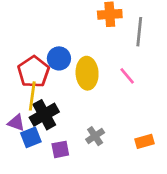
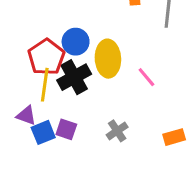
pink line: (127, 76) -> (146, 77), moved
black cross: (44, 115) -> (74, 77), moved
purple square: (60, 149) -> (66, 129), moved, turned 30

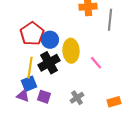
red pentagon: (46, 57) -> (32, 34), moved
purple triangle: (26, 116) -> (23, 96), moved
blue square: (43, 132) -> (29, 84), moved

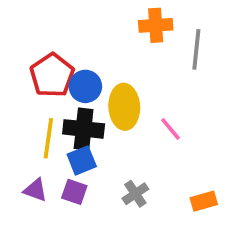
black cross: (49, 63) -> (84, 129), turned 35
blue square: (29, 84) -> (82, 160), moved

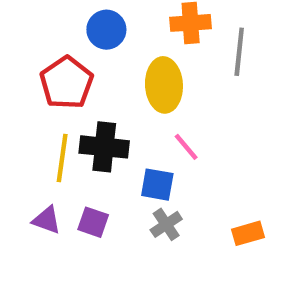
blue circle: (85, 86) -> (106, 30), moved
yellow ellipse: (124, 107) -> (164, 85), moved
pink line: (171, 129) -> (186, 147), moved
blue square: (82, 160) -> (157, 185), moved, turned 32

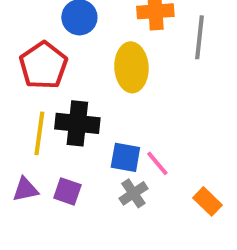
pink line: (186, 147) -> (157, 163), moved
purple triangle: (47, 220) -> (25, 189), turned -32
orange rectangle: (248, 233) -> (207, 201), turned 60

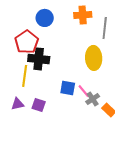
yellow ellipse: (131, 67) -> (94, 58), moved
black cross: (77, 123) -> (39, 59), moved
gray cross: (133, 193) -> (93, 99), moved

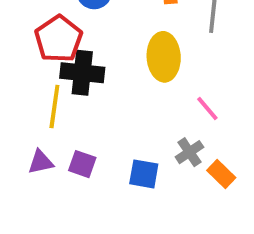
yellow ellipse: (94, 58) -> (164, 57), moved
blue square: (68, 88) -> (144, 174), moved
pink line: (84, 91) -> (207, 108), moved

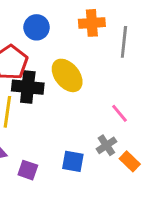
yellow ellipse: (164, 57) -> (67, 75), moved, turned -36
purple square: (82, 164) -> (28, 170), moved

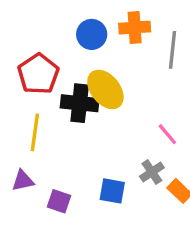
blue circle: (37, 27) -> (92, 34), moved
black cross: (28, 87) -> (80, 103), moved

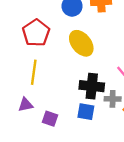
black cross: (80, 103) -> (92, 86), moved
gray cross: (152, 172) -> (113, 99), turned 35

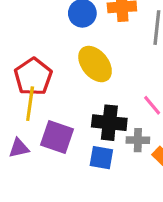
red pentagon: (36, 33) -> (33, 77), moved
purple square: (50, 119) -> (57, 137), moved, size x1.5

